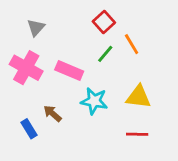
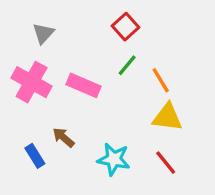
orange line: (132, 44) -> (161, 80), moved
cyan star: (94, 101) -> (114, 159), moved
red line: (137, 134) -> (166, 163), turned 50

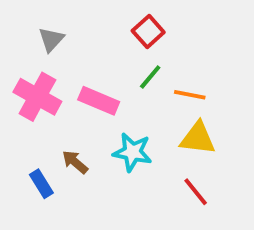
orange line: (161, 80) -> (190, 95), turned -48
cyan star: (114, 159) -> (132, 152), moved

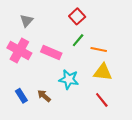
brown arrow: (75, 162) -> (44, 96), moved

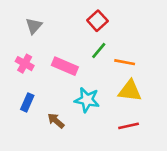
pink cross: (19, 50) -> (25, 64), size x0.6
blue rectangle: (21, 96) -> (27, 102), moved, turned 56
red line: (102, 100) -> (129, 126), turned -63

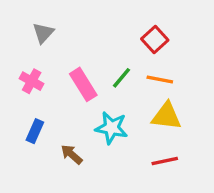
red square: (97, 21) -> (155, 40), moved
green line: (99, 51) -> (122, 78), moved
pink rectangle: (65, 66) -> (83, 84), turned 35

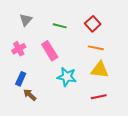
green line: (122, 78) -> (60, 26), moved, turned 64
pink cross: (32, 81) -> (19, 49), turned 32
brown arrow: (72, 154) -> (30, 95), moved

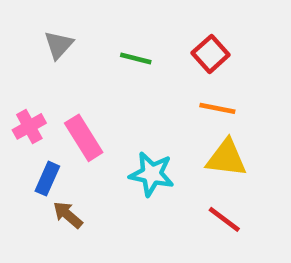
pink cross: (19, 49) -> (29, 126), moved
pink rectangle: (50, 51) -> (84, 138), moved
red line: (99, 97) -> (224, 219), turned 49

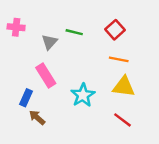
gray triangle: (59, 45) -> (49, 42), moved
pink cross: (29, 126) -> (16, 27), moved, turned 35
cyan star: (152, 174) -> (83, 95), turned 30

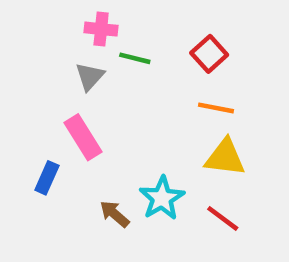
pink cross: (16, 27) -> (101, 29), moved
cyan star: (83, 95) -> (162, 198), moved
brown arrow: (37, 117) -> (115, 214), moved

